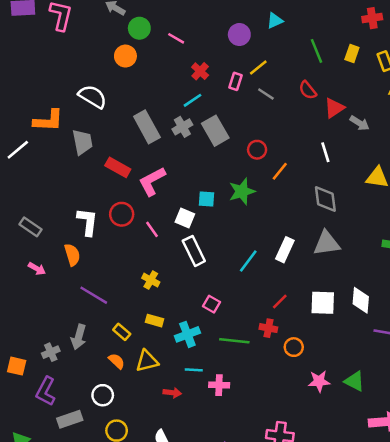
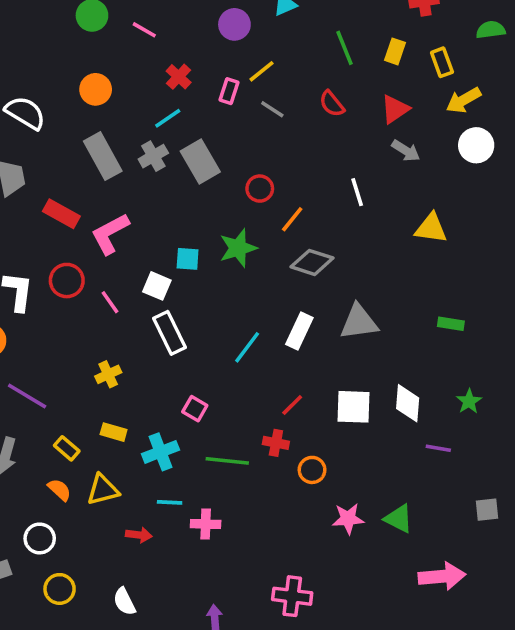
orange circle: (125, 56) -> (96, 89), moved
red triangle: (334, 108) -> (395, 109), moved
gray diamond: (325, 199) -> (312, 262), moved, turned -64
yellow cross: (151, 280) -> (108, 374), turned 36

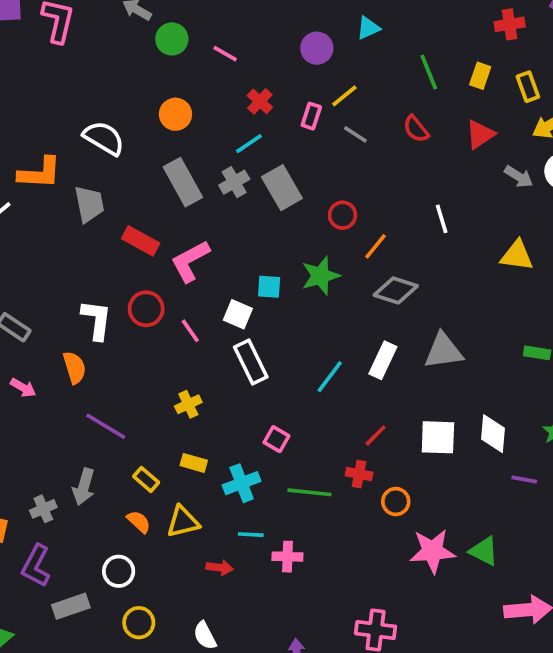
gray arrow: (406, 151) -> (519, 177), moved
pink star: (348, 519) -> (432, 551), size x1.4

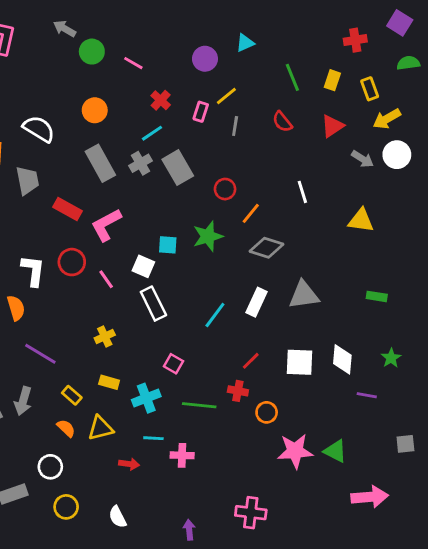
gray line: (355, 134) -> (235, 126), turned 66

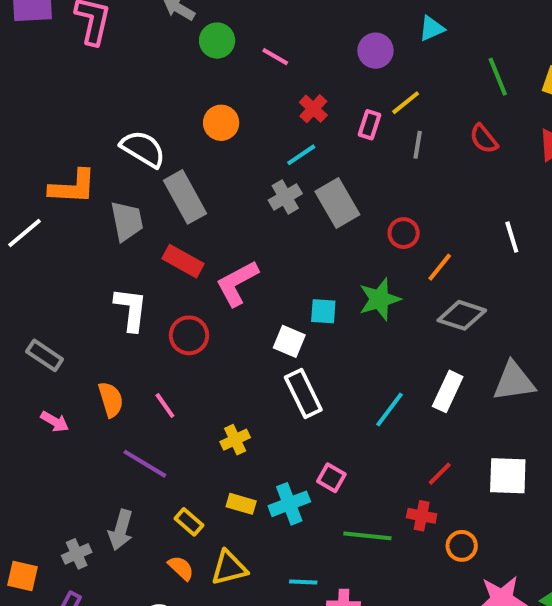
gray rectangle: (100, 163) -> (185, 197), moved
white L-shape: (33, 271) -> (131, 309), moved
pink line: (106, 279) -> (165, 406), moved
cyan cross: (146, 398) -> (289, 504), moved

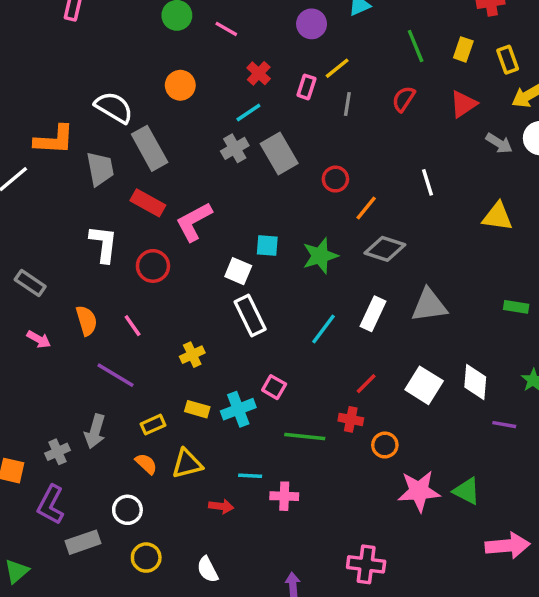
red semicircle: (484, 139) -> (404, 99), turned 72
green star: (379, 299) -> (320, 256), moved
white square: (508, 476) -> (424, 385), turned 30
yellow rectangle: (189, 522) -> (153, 425), turned -65

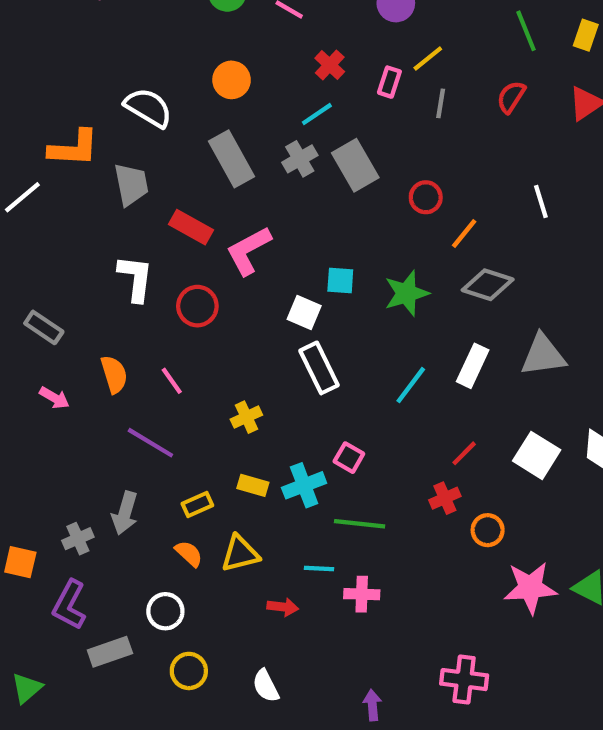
gray rectangle: (150, 148) -> (232, 159), moved
red cross: (351, 419) -> (445, 498), turned -35
green line: (305, 436) -> (360, 524), moved

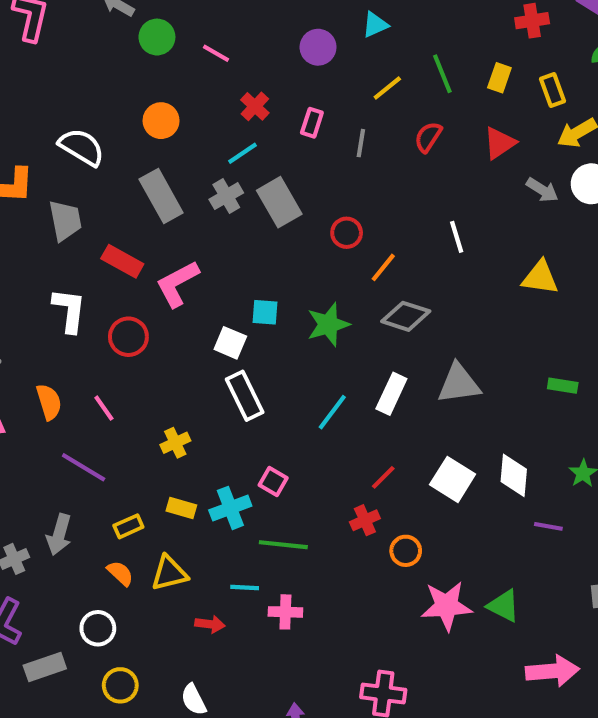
yellow line: (428, 59) -> (387, 88), moved

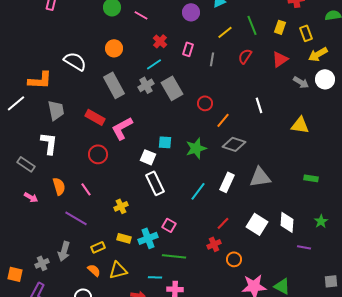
gray trapezoid: (65, 221) -> (56, 110), moved
white L-shape: (69, 310) -> (49, 143), moved

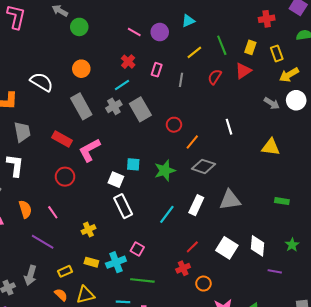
pink line: (141, 15) -> (134, 32), moved
red triangle: (280, 59) -> (243, 71), moved

